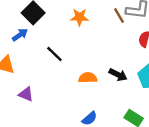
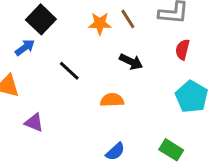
brown line: (119, 15) -> (128, 19), moved
black arrow: (118, 75) -> (131, 62), moved

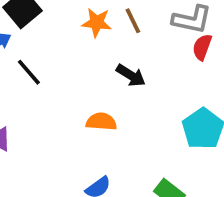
red semicircle: (182, 50) -> (202, 47), moved
black line: (69, 71) -> (29, 72), moved

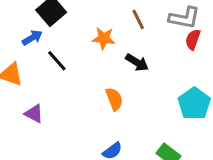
orange star: (97, 23) -> (104, 38), moved
orange semicircle: (101, 122) -> (114, 99), turned 65

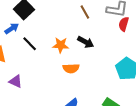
orange star: (104, 38) -> (61, 45), moved
orange semicircle: (114, 99) -> (71, 68), turned 112

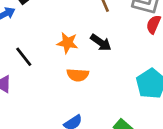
black line: (30, 44) -> (24, 57), moved

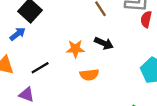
black line: (24, 57) -> (40, 68), turned -72

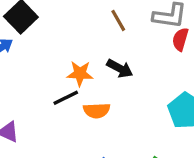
black line: (40, 68) -> (66, 98), moved

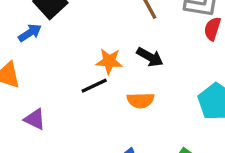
orange semicircle: (97, 111) -> (141, 100), moved

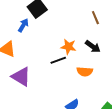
blue arrow: (30, 33) -> (23, 25), turned -32
purple triangle: (35, 119) -> (21, 77), size x1.5

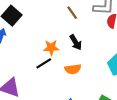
black arrow: (93, 47) -> (76, 42), turned 35

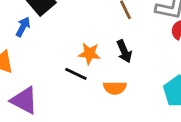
black line: (44, 63) -> (76, 74), turned 49

